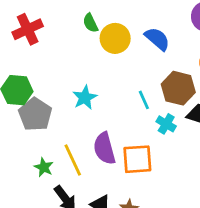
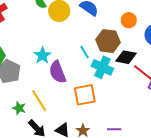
cyan cross: (166, 124) -> (102, 67), size x1.5
purple semicircle: (104, 148) -> (58, 72), moved

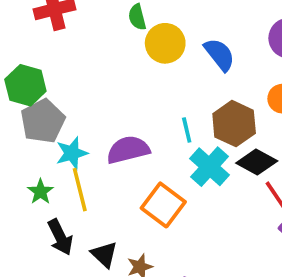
cyan star: (42, 55) -> (72, 153), moved
purple semicircle: (58, 72) -> (128, 150), turned 80
orange square: (85, 95) -> (163, 205), turned 30

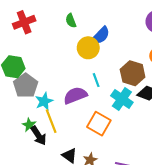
yellow circle: (165, 43) -> (88, 48), moved
blue semicircle: (219, 55) -> (101, 36), moved, turned 90
cyan line: (187, 130) -> (96, 80), moved
black arrow: (60, 237) -> (39, 136), moved

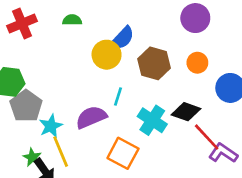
green semicircle: (71, 21) -> (72, 20), moved, turned 112
brown hexagon: (133, 73) -> (154, 63), moved
cyan line: (96, 80) -> (118, 96), turned 40

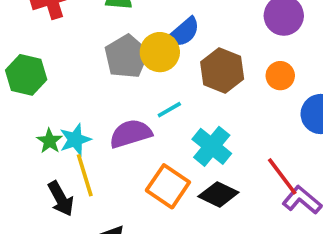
cyan line: (118, 96) -> (169, 110), turned 36
gray pentagon: (26, 106) -> (127, 56), moved
black diamond: (186, 112) -> (218, 194), moved
green star: (32, 157) -> (49, 141), moved

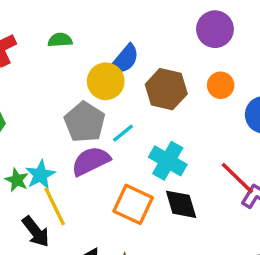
gray pentagon: (127, 56) -> (85, 122), moved
black diamond: (218, 194) -> (181, 204), turned 57

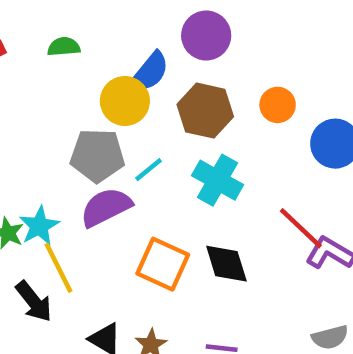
purple circle: (215, 29) -> (206, 35), moved
gray pentagon: (85, 122) -> (97, 155), turned -30
cyan cross: (168, 161) -> (218, 180), moved

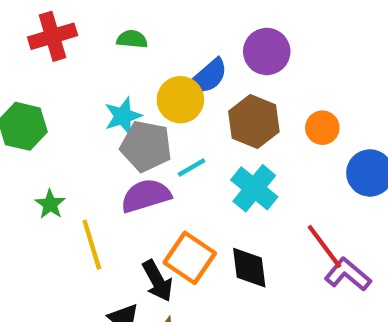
cyan star: (39, 226) -> (123, 116), moved
black arrow: (34, 301) -> (157, 281), moved

